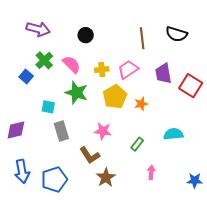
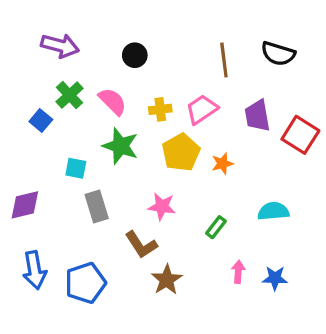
blue star: (195, 181) -> (275, 278), moved

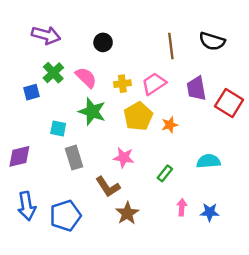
blue square: (41, 121) -> (32, 92), turned 35

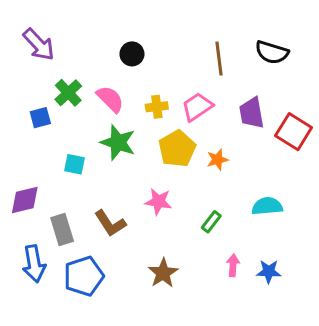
purple arrow: (46, 35) -> (39, 45), moved, turned 32
gray rectangle: (74, 158) -> (62, 230), moved
brown L-shape: (108, 187) -> (110, 223), moved

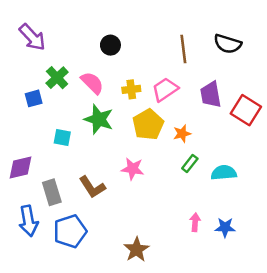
green rectangle: (211, 222) -> (190, 164), moved
brown star: (163, 273) -> (136, 250), moved

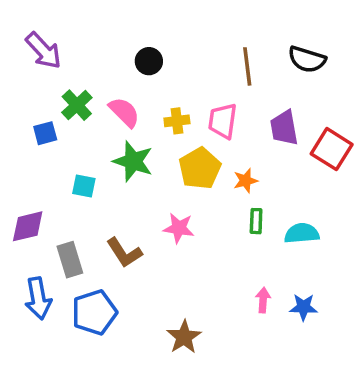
pink trapezoid: (165, 89) -> (223, 121), turned -48
green rectangle: (190, 164) -> (256, 221), turned -36

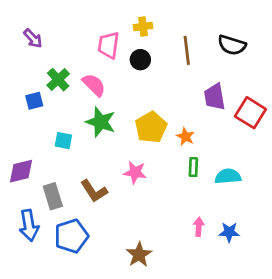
purple arrow: (43, 51) -> (33, 38), size x0.7
black circle: (149, 61) -> (140, 60), moved
yellow cross: (177, 121) -> (143, 26), moved
pink trapezoid: (223, 121) -> (109, 45), moved
orange star: (245, 181) -> (185, 137), turned -30

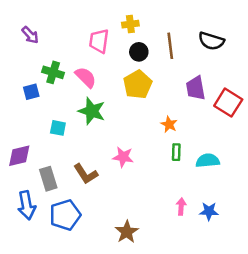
black circle: (140, 60) -> (139, 52), moved
green cross: (58, 80) -> (53, 72), turned -30
yellow pentagon: (151, 127) -> (138, 84), moved

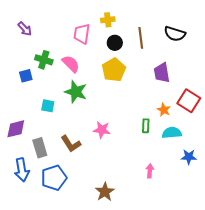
red square: (228, 103) -> (189, 101), moved
orange star: (169, 124) -> (164, 110), moved
blue star: (209, 211) -> (189, 157), moved

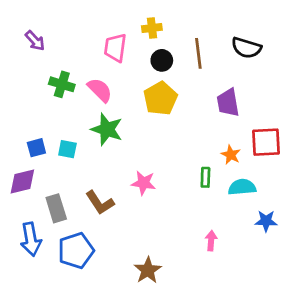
blue square: (26, 76) -> (36, 148), moved
red square: (189, 101) -> (266, 142), turned -35

